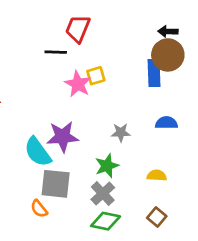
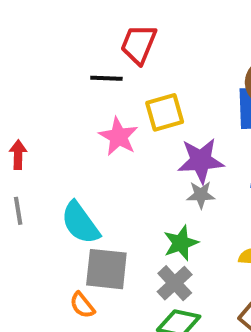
yellow square: (96, 76) -> (165, 112), size x1.4
pink star: (78, 84) -> (118, 137), moved
purple star: (63, 137) -> (201, 161), moved

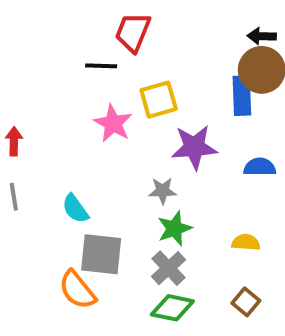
gray star: (201, 195) -> (163, 191), moved
cyan semicircle: (80, 223) -> (75, 209), size x0.7
orange semicircle: (82, 305) -> (77, 290), size x1.5

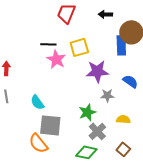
black arrow: (262, 36) -> (105, 14), moved
black line: (101, 66) -> (48, 44), moved
blue semicircle: (260, 167) -> (130, 81), turned 35
gray star: (163, 191) -> (107, 95), moved
gray cross: (169, 268) -> (97, 131), moved

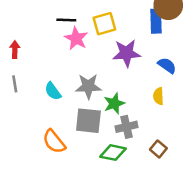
gray star: (107, 95) -> (88, 86), moved, size x1.5
yellow semicircle: (123, 119) -> (158, 96), moved, turned -96
gray square: (50, 125) -> (88, 121), moved
gray cross: (97, 131) -> (127, 127), turned 30

